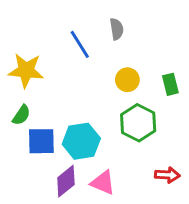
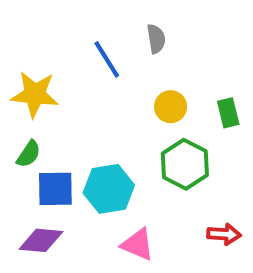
purple diamond: (66, 181) -> (41, 240), moved, turned 44

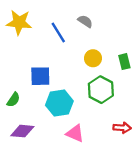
gray semicircle: (156, 39) -> (85, 21), turned -48
yellow star: (35, 94) -> (19, 22), moved
green semicircle: (29, 154) -> (13, 100), moved
blue square: (55, 189) -> (40, 76), moved

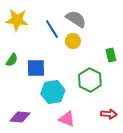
gray semicircle: (85, 21) -> (76, 19), size x1.5
yellow circle: (93, 58) -> (73, 41), moved
green semicircle: (13, 100) -> (12, 60), moved

